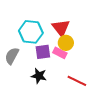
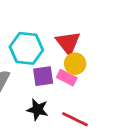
red line: (77, 81) -> (75, 119), moved

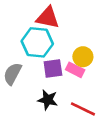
red triangle: (68, 43) -> (48, 18), moved, turned -40

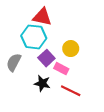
purple square: (53, 68) -> (46, 58), turned -35
pink rectangle: (75, 70) -> (61, 69), moved

